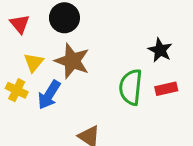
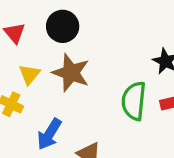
blue arrow: (49, 95) -> (49, 134), moved

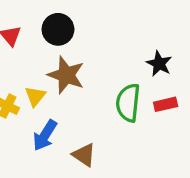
yellow triangle: (29, 74) -> (35, 96), moved

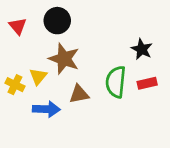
blue arrow: (45, 135) -> (46, 109), turned -120
brown triangle: (84, 155) -> (79, 94), moved, turned -45

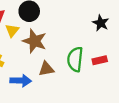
black star: (142, 49) -> (101, 23), moved
yellow triangle: (38, 76) -> (12, 30), moved

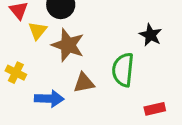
black star: (101, 23) -> (151, 35), moved
red rectangle: (100, 60) -> (155, 109), moved

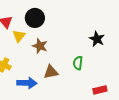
brown star: (68, 45) -> (40, 46), size x0.7
green semicircle: (123, 70) -> (78, 63), size x0.6

